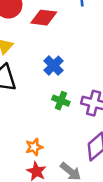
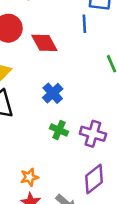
red diamond: (44, 18) -> (44, 43), turned 52

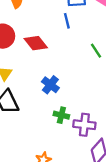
purple cross: (93, 134) -> (84, 125), moved

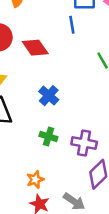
green cross: (61, 115) -> (48, 137), moved

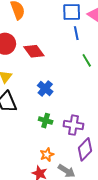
blue line: (72, 25) -> (76, 33), moved
orange star: (35, 180) -> (47, 155), moved

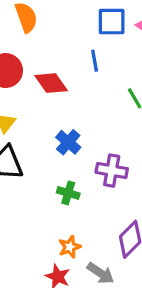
blue line: (76, 33) -> (95, 61), moved
purple cross: (73, 125) -> (112, 171), moved

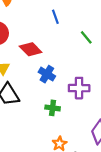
red diamond: (51, 83) -> (31, 49), moved

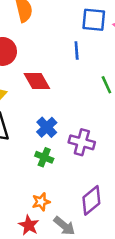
blue cross: (47, 74) -> (47, 127), moved

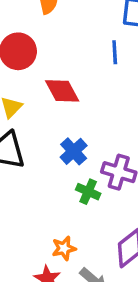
green cross: (44, 157) -> (88, 192), moved

